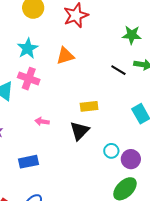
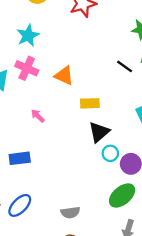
orange triangle: (65, 56) -> (64, 76), moved, turned 36
pink arrow: (42, 121) -> (38, 116), turned 32
black triangle: (80, 131) -> (99, 132), moved

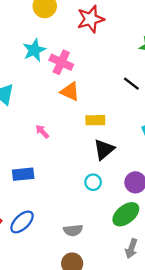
pink cross: (27, 68) -> (61, 62), moved
cyan circle: (110, 153) -> (93, 182), moved

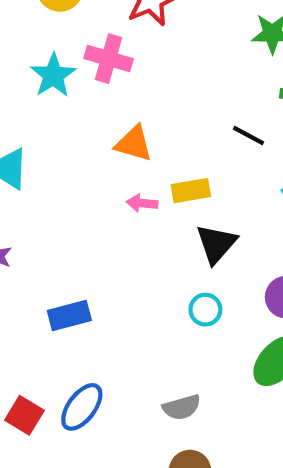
pink cross: (61, 62) -> (109, 59), moved
black line: (131, 84) -> (249, 136), moved
pink arrow: (42, 132) -> (142, 203), moved, turned -32

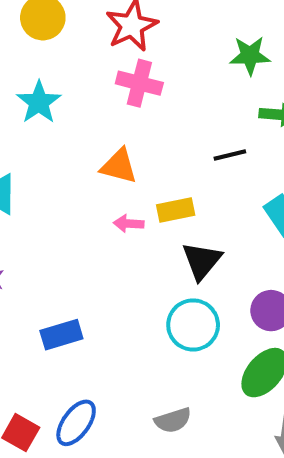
pink cross: (109, 59) -> (139, 83), moved
black line: (249, 136) -> (230, 155), turned -40
cyan circle: (205, 310) -> (193, 325), size x1.6

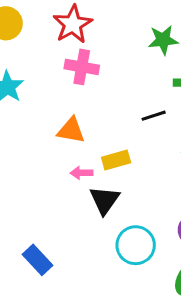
black triangle: (202, 261) -> (105, 200), moved
blue rectangle: (61, 335) -> (37, 260), turned 68

